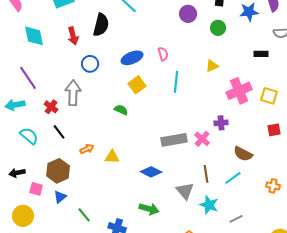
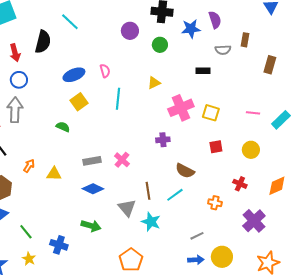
blue circle: (90, 64) -> (19, 80), moved
pink cross: (202, 139) -> (122, 160), moved
gray rectangle: (174, 140) -> (92, 161), moved, size x0.7
orange arrow: (87, 149) -> (29, 166), turned -32
gray line: (236, 219) -> (197, 236), moved

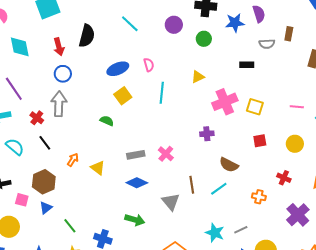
cyan line: (70, 22) -> (130, 24), moved
yellow triangle: (54, 174) -> (98, 168), turned 35
cyan star: (151, 222) -> (215, 233), moved

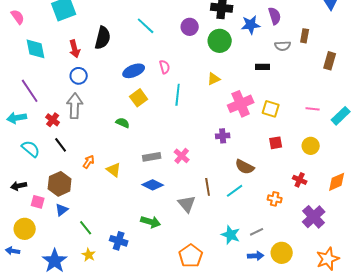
green circle: (204, 39) -> (220, 41), size x1.5

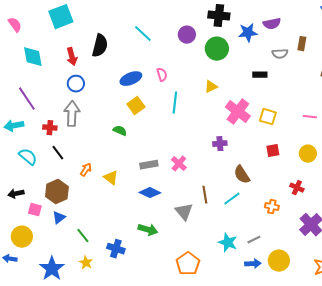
purple semicircle: (275, 16) -> (272, 24), turned 96
pink cross: (241, 104) -> (238, 112), turned -30
red cross: (53, 120) -> (50, 128), turned -32
brown semicircle: (245, 167) -> (242, 175), turned 30

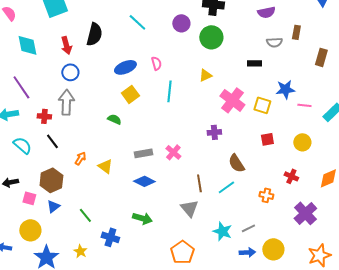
blue star: (248, 33) -> (285, 89), moved
gray triangle: (184, 212) -> (189, 208), moved
green line: (83, 236) -> (85, 215), moved
yellow circle: (22, 237) -> (30, 230), moved

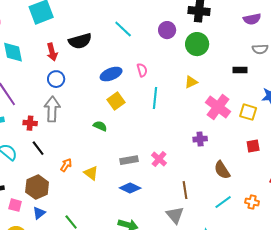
black semicircle: (94, 34) -> (80, 41), turned 60
cyan line: (226, 187) -> (223, 202), moved

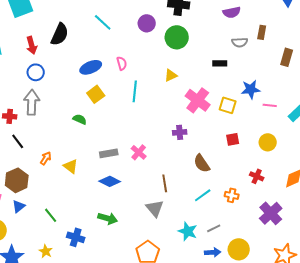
black semicircle: (80, 41) -> (60, 34), turned -50

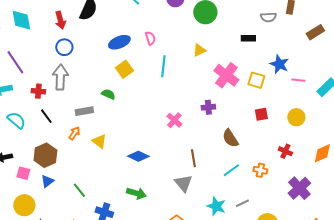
brown rectangle: (287, 57) -> (315, 32), turned 42
blue star: (251, 89) -> (279, 64), turned 30
pink cross: (139, 152) -> (174, 120), moved
gray rectangle: (109, 153) -> (84, 111), moved

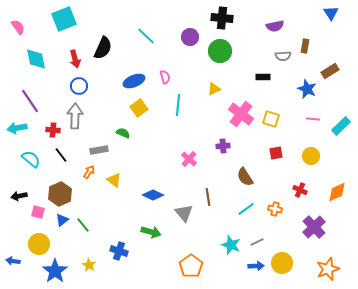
blue star: (279, 64) -> (307, 89), moved
gray triangle: (183, 183) -> (184, 213), moved
green line: (79, 190) -> (83, 225), moved

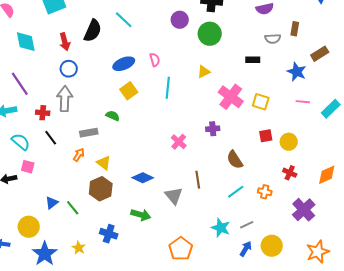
cyan line: (146, 36) -> (124, 20), moved
yellow circle: (311, 156) -> (289, 142), moved
brown hexagon: (60, 194) -> (101, 189), moved
pink square: (38, 212) -> (28, 167), moved
blue arrow: (256, 266) -> (246, 249), turned -56

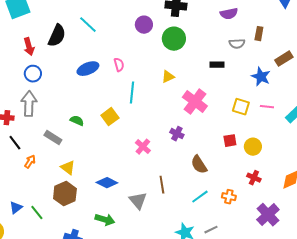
yellow square: (129, 91) -> (110, 117), moved
yellow square: (261, 102) -> (241, 107), moved
purple cross: (213, 129) -> (177, 134), turned 32
gray rectangle: (89, 133) -> (53, 138), turned 42
orange arrow: (79, 155) -> (30, 162), moved

